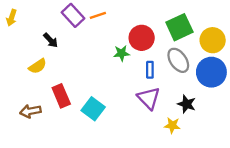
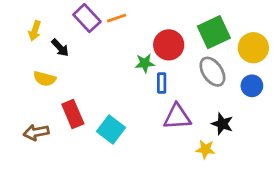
yellow arrow: (12, 18) -> (35, 31), moved
yellow semicircle: (38, 66) -> (45, 79), turned 48
blue rectangle: (150, 70) -> (162, 83), moved
blue circle: (211, 72) -> (252, 86), size x0.6
purple triangle: (149, 98) -> (177, 117), turned -50

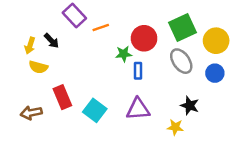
orange line: (117, 18) -> (101, 27), moved
yellow arrow: (35, 31) -> (30, 45), moved
purple triangle: (177, 117) -> (138, 109), moved

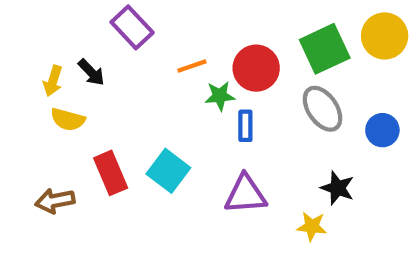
orange line: (101, 27) -> (192, 66), moved
yellow circle: (216, 41) -> (385, 36), moved
cyan square: (95, 110) -> (168, 171), moved

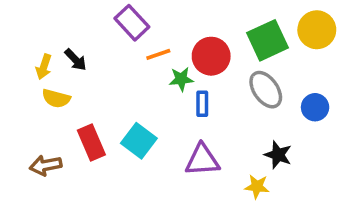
purple rectangle: (132, 27) -> (132, 23), moved

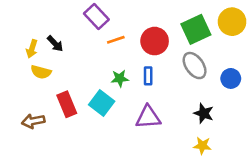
green star: (181, 79) -> (120, 78), moved
yellow star: (257, 186) -> (202, 146), moved

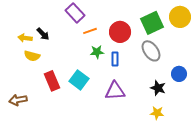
yellow arrow: (32, 49) -> (25, 38), turned 80
green star: (120, 78) -> (97, 52), moved
blue circle: (231, 78) -> (179, 74), moved
brown arrow: (33, 121) -> (18, 100), moved

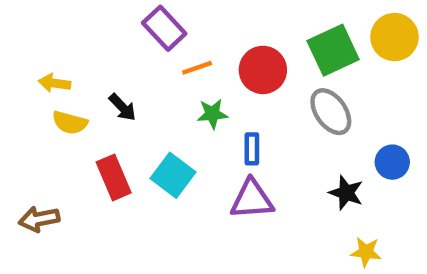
black arrow: (43, 34) -> (122, 107), moved
blue rectangle: (115, 59) -> (252, 149), moved
yellow star: (157, 113) -> (366, 252), moved

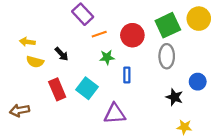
gray ellipse: (331, 112) -> (167, 56), turned 35
purple triangle: (252, 199) -> (115, 114), moved

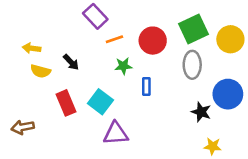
yellow circle: (199, 19) -> (230, 39), moved
blue circle: (198, 82) -> (228, 94), size x1.5
purple triangle: (115, 114) -> (116, 134), moved

